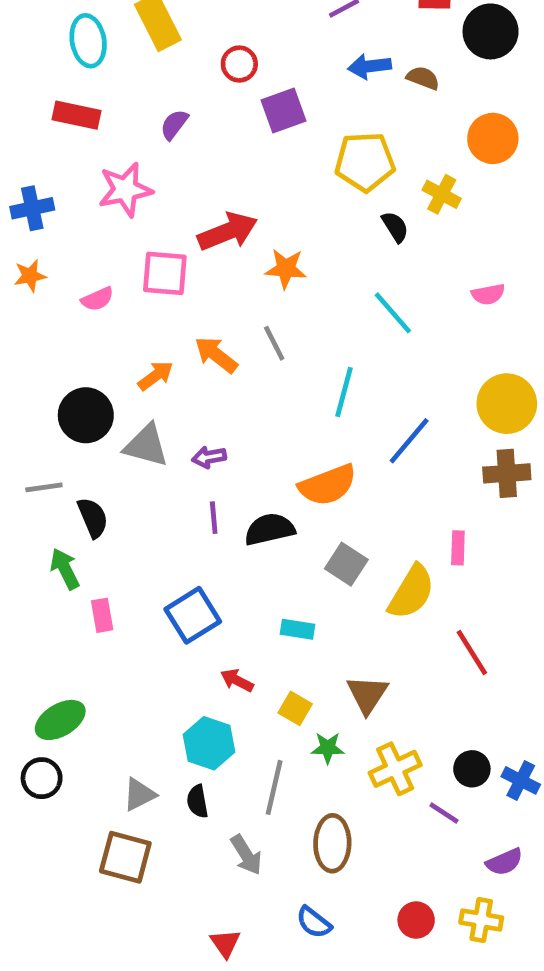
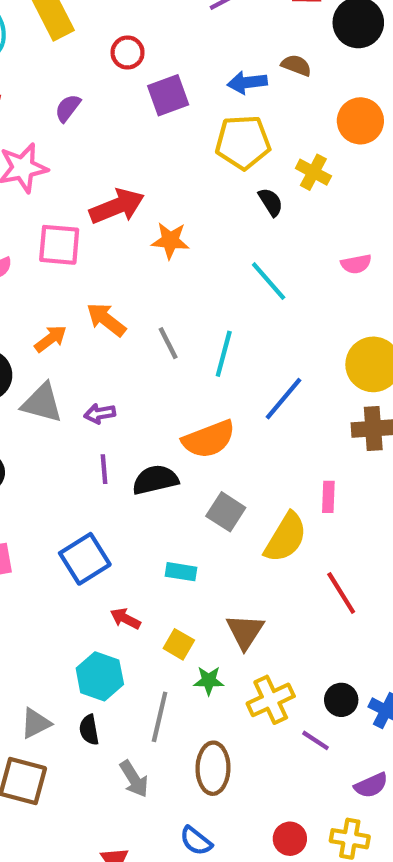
blue arrow: (370, 66) -> (247, 82), moved
gray line: (274, 343) -> (168, 343), moved

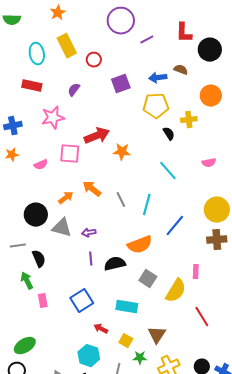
red circle: (128, 53) -> (94, 60), moved
yellow cross: (313, 172) -> (189, 120), turned -35
cyan rectangle: (181, 572) -> (127, 307), size x1.5

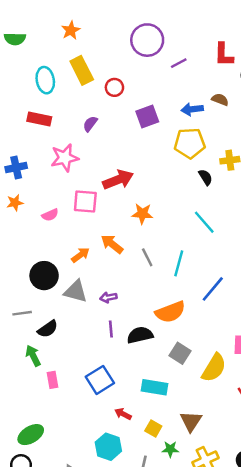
orange star: (122, 152) -> (142, 214), moved
black semicircle: (39, 259) -> (48, 329), turned 78

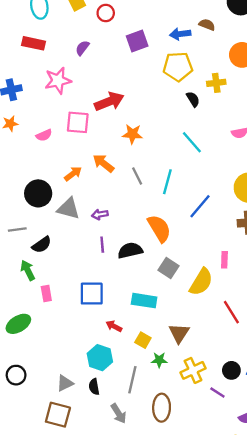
orange semicircle: (170, 312) -> (159, 228), turned -100
blue square: (100, 380) -> (92, 294), turned 32
green ellipse: (31, 435) -> (18, 324), moved

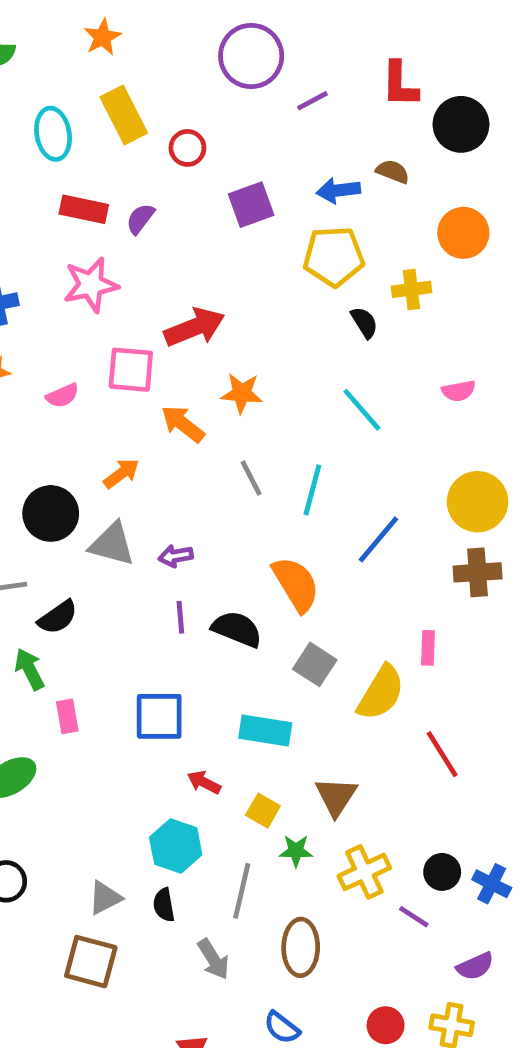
red rectangle: (34, 43) -> (84, 209), moved
orange arrow: (103, 163) -> (183, 424), moved
black semicircle: (130, 250) -> (237, 629), turned 35

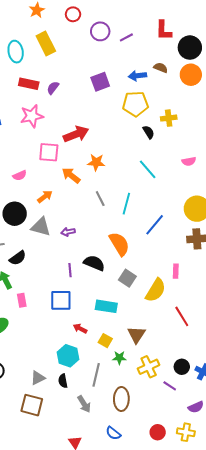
purple circle: (251, 56) -> (100, 31), moved, size x0.7
red circle: (187, 148) -> (73, 14), moved
orange circle: (463, 233) -> (191, 75), moved
pink semicircle: (62, 396) -> (20, 175), moved
purple line: (180, 617) -> (70, 270), moved

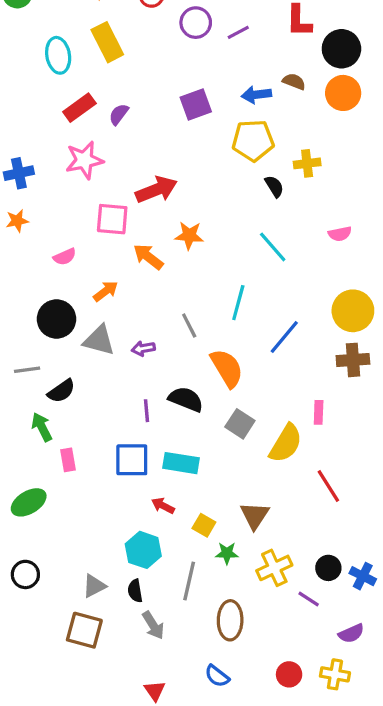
red rectangle: (29, 84) -> (79, 108), turned -48
gray line: (100, 199) -> (189, 326), moved
cyan rectangle: (106, 306) -> (181, 463), moved
gray arrow: (84, 404) -> (153, 625), moved

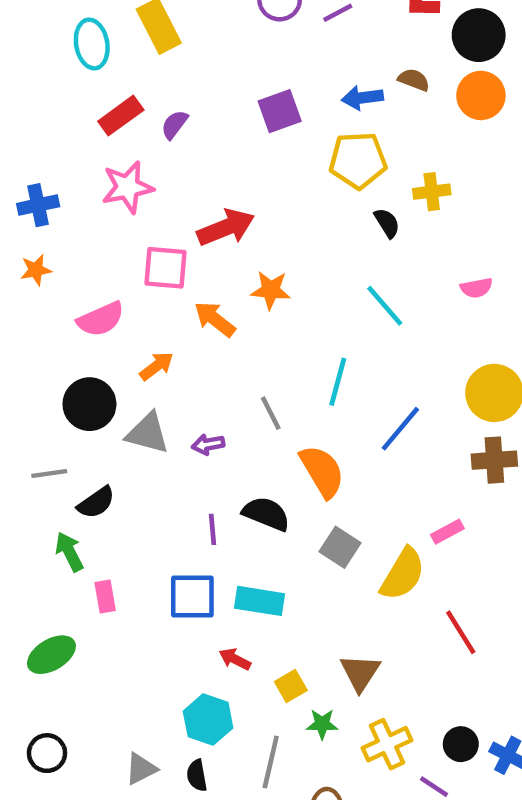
pink semicircle: (65, 257) -> (101, 319), size x1.5
pink rectangle: (319, 412) -> (447, 532), turned 60
yellow square: (204, 525) -> (291, 686), turned 30

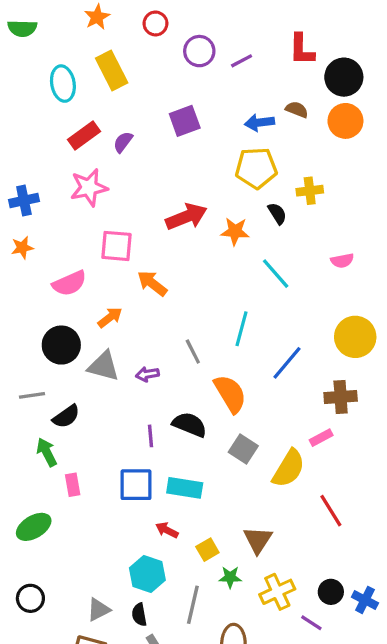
purple square: (280, 111) -> (185, 121), moved
red arrow: (226, 227) -> (186, 217), moved
orange star: (271, 290) -> (235, 231), moved
brown cross: (494, 460) -> (341, 397), moved

